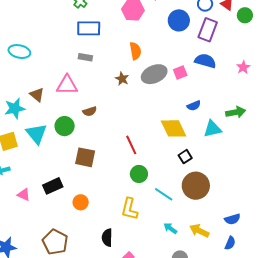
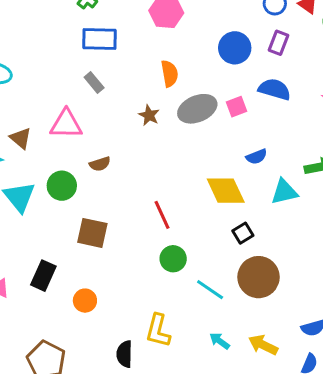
blue circle: (179, 20) -> (235, 48), moved
purple rectangle: (208, 30) -> (278, 43), size x0.7
gray rectangle: (85, 57) -> (94, 83), turned 40
black rectangle: (53, 186) -> (43, 276), turned -42
yellow L-shape: (130, 209) -> (158, 331), moved

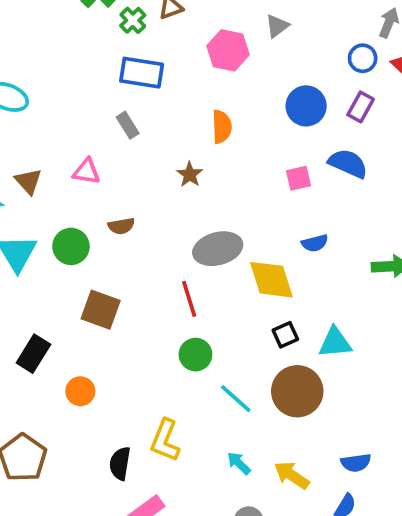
gray ellipse: (197, 109) -> (218, 249), moved
pink triangle: (66, 124) -> (86, 172), size x0.7
cyan triangle: (284, 192) -> (335, 342), moved

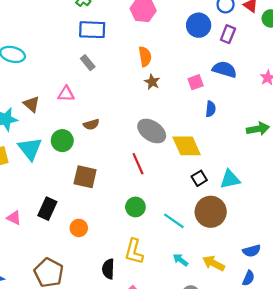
blue circle: (306, 106) -> (199, 25), moved
brown star: (190, 174) -> (152, 82), moved
blue semicircle: (315, 243) -> (211, 109), moved, turned -63
gray ellipse: (218, 249) -> (152, 131), turned 56
green circle: (195, 355) -> (135, 207), moved

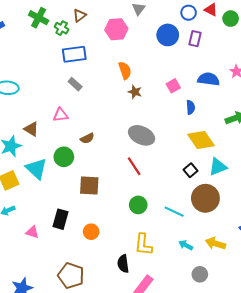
blue semicircle: (225, 69) -> (209, 79), moved
yellow diamond: (187, 146) -> (201, 140), moved

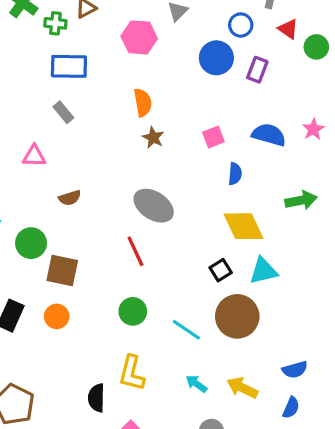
blue circle: (189, 13) -> (241, 25), moved
green cross: (62, 28) -> (55, 23), turned -32
green circle: (64, 157) -> (31, 243), moved
orange circle: (91, 232) -> (57, 316), moved

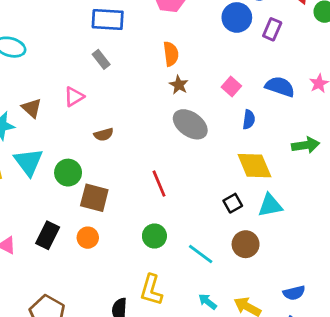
pink square: (213, 137) -> (231, 87), turned -30
pink triangle: (34, 156) -> (74, 97), turned -35
gray ellipse: (154, 206) -> (190, 124), moved
brown circle: (237, 316) -> (246, 244), size x0.7

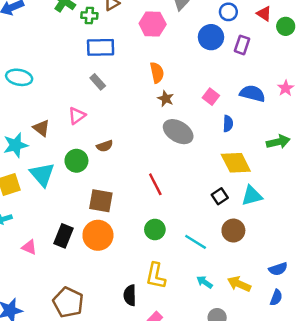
green circle: (68, 173) -> (76, 161), moved
orange circle: (88, 238) -> (98, 235), size x1.6

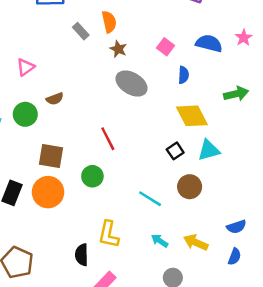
gray rectangle: (98, 82) -> (81, 31), moved
green circle: (155, 230) -> (92, 176), moved

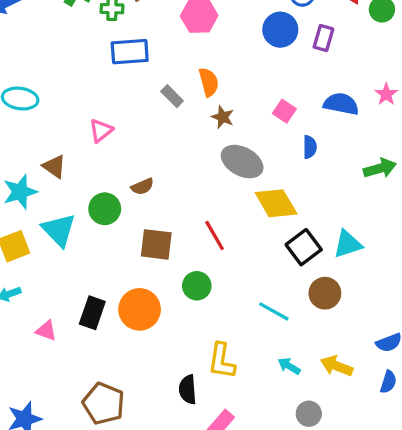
pink triangle: (26, 67) -> (101, 131), moved
yellow diamond: (192, 116) -> (276, 203), moved
black square: (175, 151) -> (304, 247), size x1.5
brown square: (51, 156) -> (156, 244), moved

